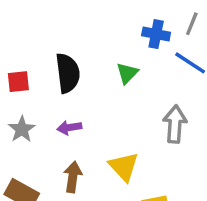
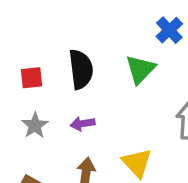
blue cross: (156, 34) -> (169, 30), turned 36
green triangle: (127, 73) -> (140, 69), size x1.4

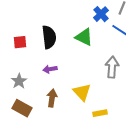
green triangle: (140, 69) -> (84, 37), turned -48
gray star: (35, 125) -> (19, 81), moved

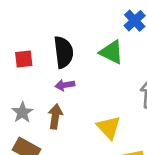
purple arrow: (50, 69) -> (65, 85), moved
brown arrow: (52, 98) -> (55, 117), moved

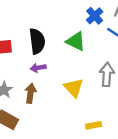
yellow triangle: (109, 127) -> (74, 88), moved

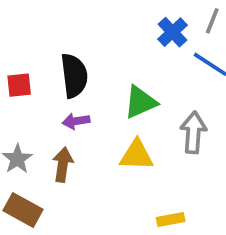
green triangle: (76, 41) -> (140, 102), moved, turned -50
yellow triangle: (74, 88) -> (137, 155), turned -45

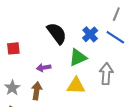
blue cross: (172, 32) -> (90, 34), moved
black semicircle: (74, 76) -> (57, 33), moved, turned -30

